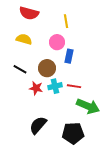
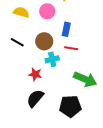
pink circle: (57, 42) -> (47, 11), moved
red line: (74, 86) -> (71, 48), moved
red star: (36, 88) -> (35, 74), moved

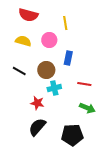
red line: (71, 48) -> (84, 84), moved
green arrow: (85, 79) -> (87, 108), size x0.7

